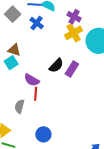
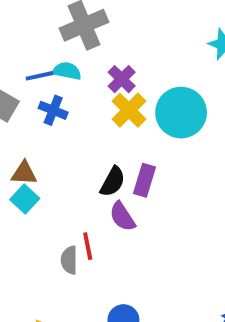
purple cross: (74, 17) -> (122, 79), turned 32
purple semicircle: (32, 80) -> (122, 217), moved, turned 42
gray semicircle: (19, 106) -> (69, 260), moved

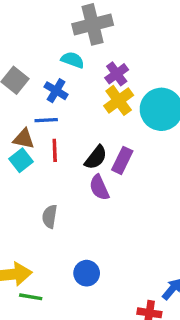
blue line: (40, 76) -> (46, 120), moved
red line: (88, 246) -> (55, 150), moved

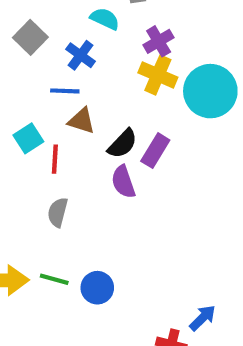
yellow cross: (119, 100) -> (158, 75), turned -36
brown triangle: (24, 139) -> (82, 121), moved
red line: (55, 150) -> (55, 159), moved
green line: (31, 297) -> (54, 279), moved

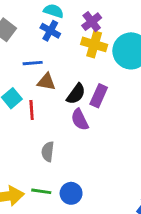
blue cross: (81, 55) -> (50, 31), moved
gray semicircle: (58, 212) -> (48, 152), moved

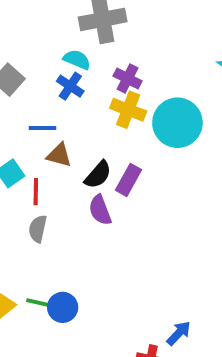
purple cross: (92, 22) -> (128, 79), turned -30
gray semicircle: (48, 152) -> (38, 229), moved
blue circle: (71, 193) -> (63, 307), moved

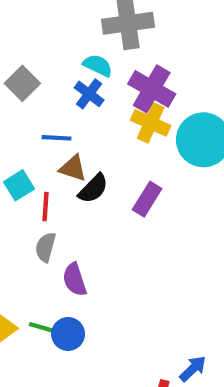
purple cross: (128, 79) -> (152, 89), size x1.5
black semicircle: (98, 175) -> (93, 189), moved
purple semicircle: (100, 210) -> (75, 280), moved

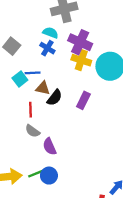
cyan square: (19, 185) -> (20, 79), moved
gray semicircle: (46, 247) -> (33, 131), turned -64
green line: (43, 328) -> (36, 174), turned -32

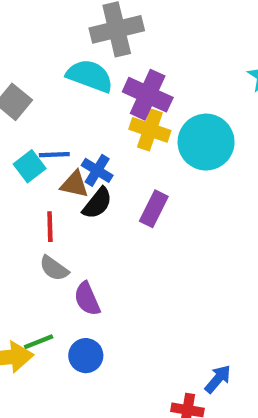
cyan semicircle: (50, 33) -> (90, 76), size x1.5
blue cross: (47, 48) -> (97, 170), moved
green line: (36, 174) -> (39, 342), moved

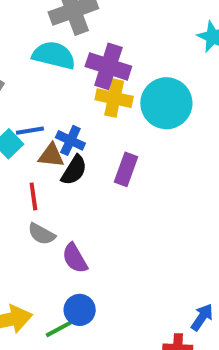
green line: (39, 342) -> (59, 329), moved

